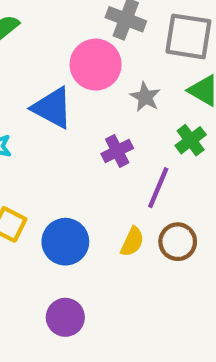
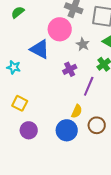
blue circle: (65, 242) -> (67, 130), moved
brown circle: (178, 242) -> (97, 125), moved
purple circle: (65, 317) -> (29, 130), moved

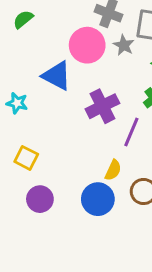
gray star: (83, 44) -> (124, 45), moved
purple cross: (70, 69) -> (102, 106), size x1.5

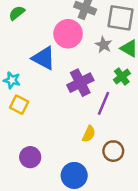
gray star: (124, 45) -> (103, 45), moved
yellow square: (26, 158) -> (19, 105), moved
blue circle: (98, 199) -> (74, 175), moved

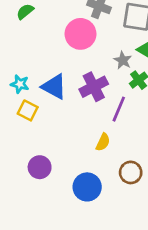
gray star: (103, 45) -> (123, 60), moved
blue triangle: (44, 58) -> (54, 87), moved
brown circle: (113, 151) -> (131, 172), moved

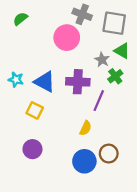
purple cross: (94, 87) -> (78, 82), turned 30
yellow square: (28, 110) -> (35, 110), moved
blue circle: (87, 187) -> (84, 161), moved

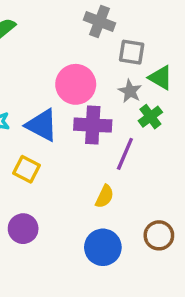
gray square: (114, 23) -> (132, 52), moved, size x0.7
pink circle: (67, 38) -> (76, 84), moved
brown circle: (109, 154) -> (159, 235), moved

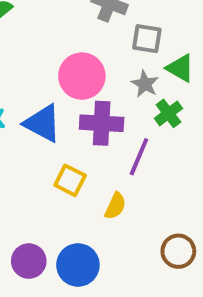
yellow square: (26, 169) -> (70, 180), moved
purple circle: (23, 229) -> (29, 261), moved
blue circle: (103, 247) -> (78, 265), moved

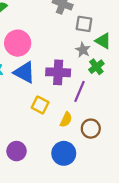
pink circle: (82, 76) -> (18, 43), moved
brown circle: (178, 251) -> (91, 129), moved
blue circle: (78, 265) -> (64, 153), moved

